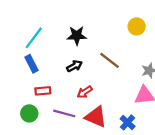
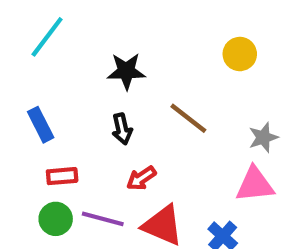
cyan line: (34, 38) -> (47, 37), moved
black arrow: (74, 66) -> (122, 129), turned 105
green circle: (29, 113) -> (56, 219), moved

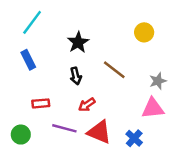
black star: (126, 71) -> (78, 42), turned -30
blue rectangle: (41, 125) -> (28, 60), moved
green circle: (56, 219) -> (21, 135), moved

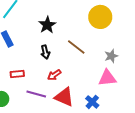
yellow circle: (144, 32) -> (100, 17), size x1.5

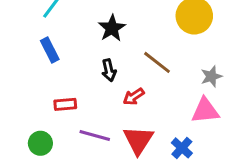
red arrow: (54, 75) -> (134, 97), moved
red triangle: (64, 97) -> (138, 140), turned 40

